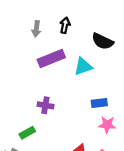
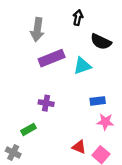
black arrow: (65, 25) -> (78, 18), moved
gray arrow: (36, 29) -> (37, 30), size x1.5

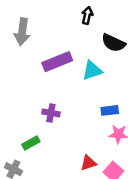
gray arrow: (37, 30) -> (22, 32), moved
red triangle: (79, 147) -> (88, 163), turned -40

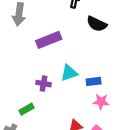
cyan triangle: (92, 70) -> (69, 73), moved

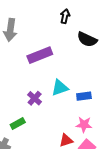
purple cross: (44, 84) -> (35, 98), turned 32
pink star: (101, 102) -> (84, 125), moved

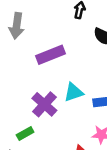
purple cross: (35, 98) -> (44, 104), size x1.5

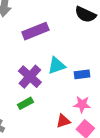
green rectangle: (25, 133) -> (25, 103), moved

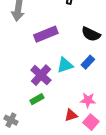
black semicircle: (85, 14) -> (91, 34), moved
blue rectangle: (82, 74) -> (88, 62), moved, turned -40

